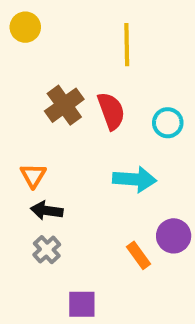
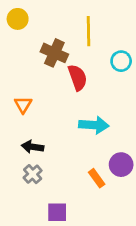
brown cross: (64, 105) -> (54, 53), moved, turned -30
cyan circle: (168, 123) -> (121, 61), moved
orange triangle: (33, 175) -> (23, 105), moved

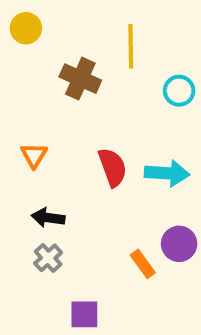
red semicircle: (78, 77) -> (113, 167), moved
cyan arrow: (94, 125) -> (167, 173), moved

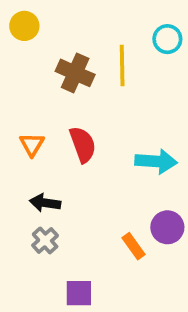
yellow line: (131, 46) -> (122, 65), moved
cyan circle: (179, 91) -> (167, 39), moved
red semicircle: (113, 167) -> (83, 144), moved

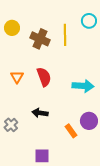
yellow circle: (24, 26) -> (12, 28), moved
black arrow: (45, 203) -> (40, 113), moved
gray cross: (45, 240) -> (11, 125), moved

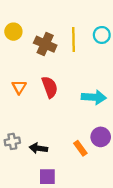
cyan circle: (89, 21) -> (102, 35), moved
black arrow: (40, 113) -> (38, 148), moved
gray cross: (11, 125) -> (12, 141), turned 32

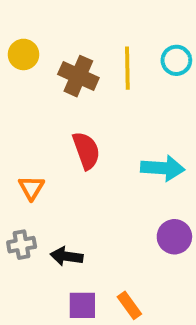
orange triangle: (19, 87) -> (31, 188), moved
orange rectangle: (80, 148) -> (129, 305), moved

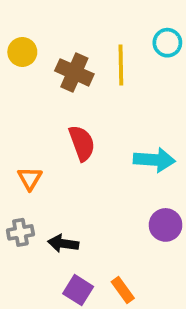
cyan circle: (176, 60) -> (167, 43), moved
purple square: (82, 305) -> (78, 290), turned 32

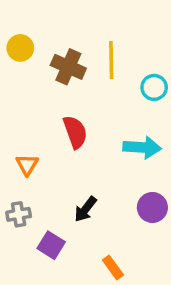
cyan circle: (167, 43) -> (154, 87), moved
black arrow: (63, 244) -> (85, 209), moved, turned -60
purple square: (78, 290) -> (51, 245), moved

